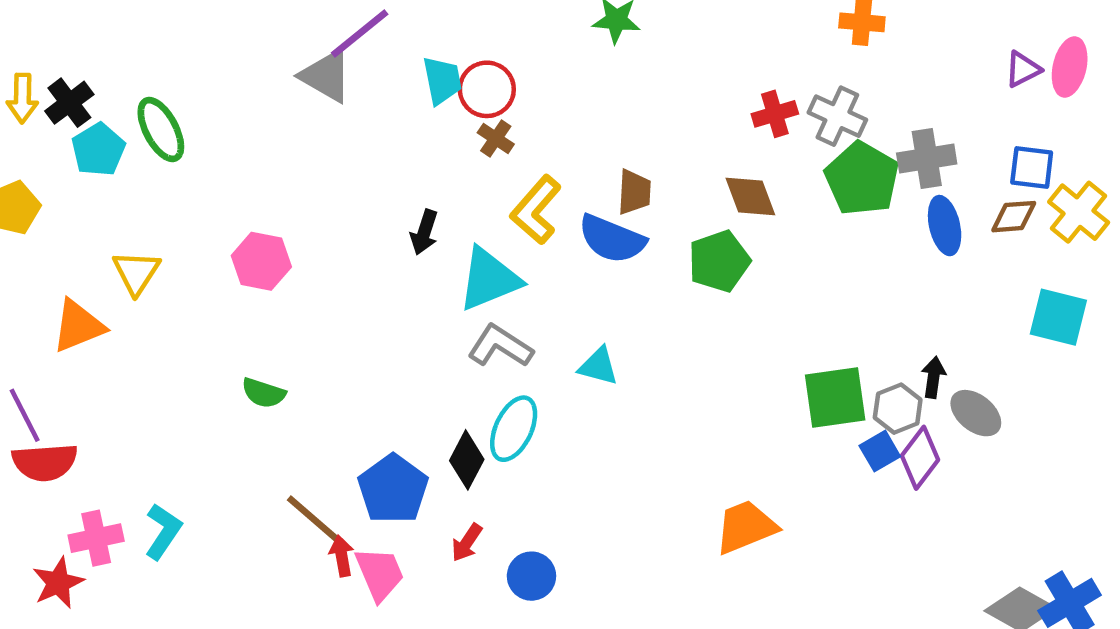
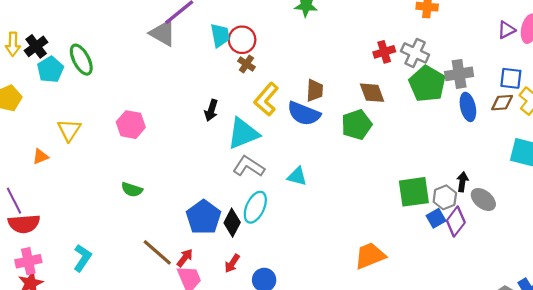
orange triangle: (78, 326) -> (40, 157), size x0.6
blue pentagon: (393, 489) -> (204, 217), moved
pink cross: (96, 538) -> (28, 261), moved
red arrow: (342, 556) -> (185, 258), moved, turned 48

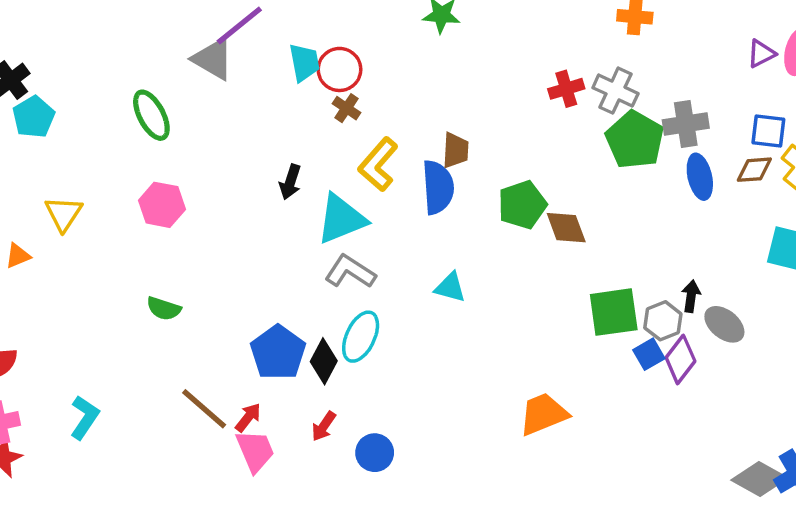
green ellipse: (81, 60) -> (151, 115), moved
brown diamond: (372, 93) -> (566, 228), moved
blue semicircle: (304, 114) -> (438, 187), turned -116
cyan triangle: (297, 176) -> (450, 287), moved

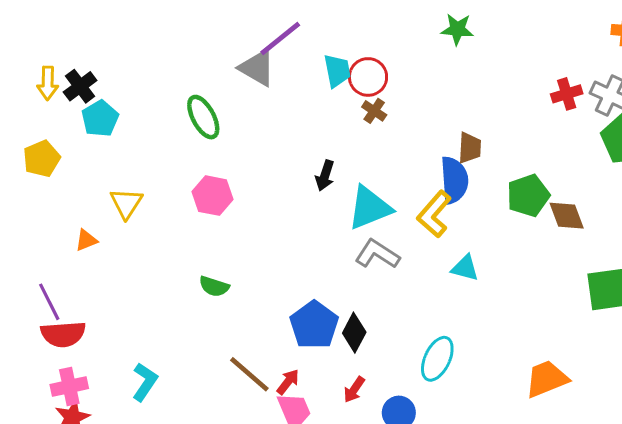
yellow L-shape: (378, 164) -> (434, 214), moved
cyan ellipse: (361, 337) -> (437, 359), moved

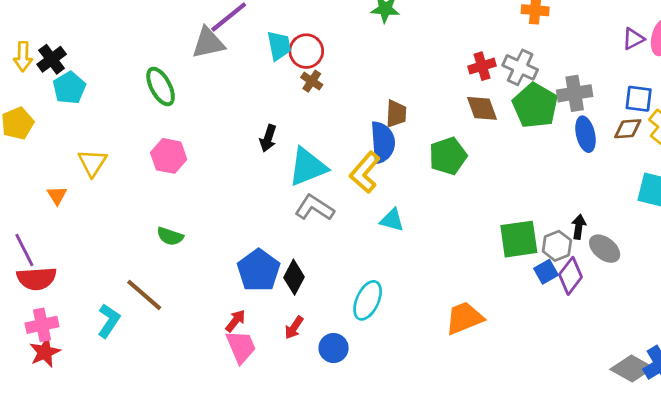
gray triangle: (257, 68) -> (208, 43), turned -42
brown diamond: (567, 216) -> (482, 108), moved
orange triangle: (86, 240) -> (57, 195), turned -40
brown line: (249, 374) -> (144, 295), moved

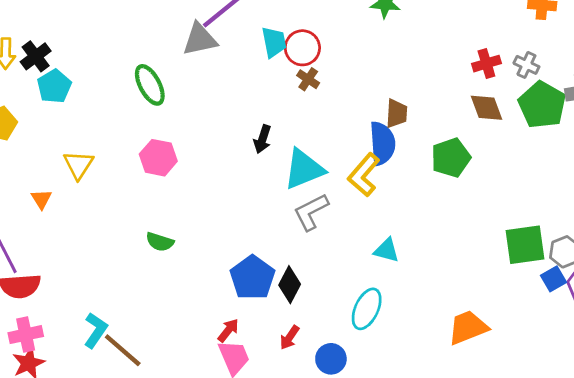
gray cross: (520, 67) -> (526, 65), size x0.7
gray L-shape: (314, 208) -> (311, 212), turned -60
cyan triangle: (392, 220) -> (387, 250), moved
brown line: (144, 295) -> (123, 350), moved

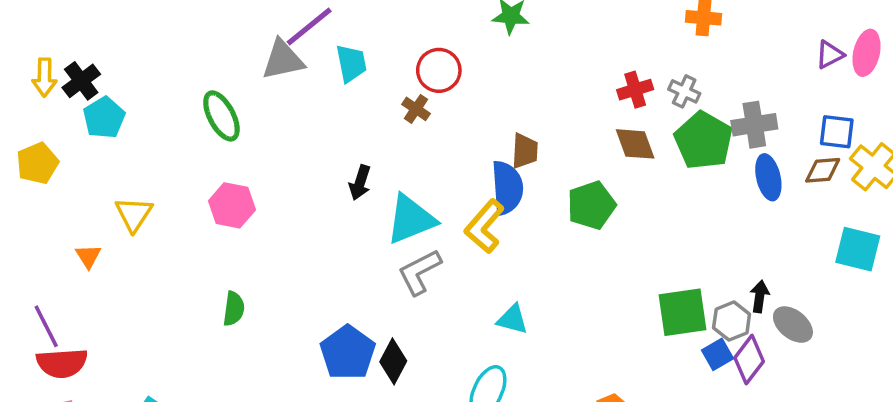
cyan trapezoid: (274, 42) -> (351, 63), moved
red circle: (302, 48) -> (439, 70), moved
green semicircle: (160, 242) -> (234, 309), turned -100

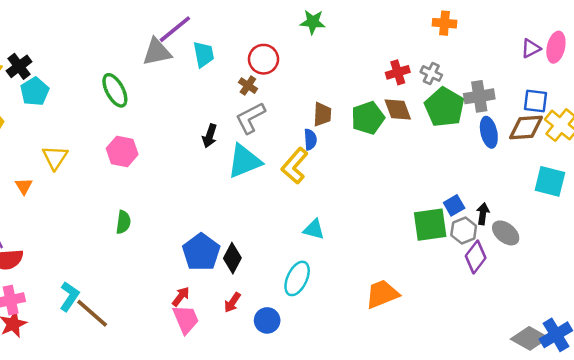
brown diamond: (823, 170) -> (526, 127), size x1.4
blue semicircle: (507, 188) -> (310, 139), size x0.6
green pentagon: (591, 205) -> (368, 118), moved
gray L-shape: (420, 272) -> (250, 118), moved
blue square: (718, 354) -> (454, 205), moved

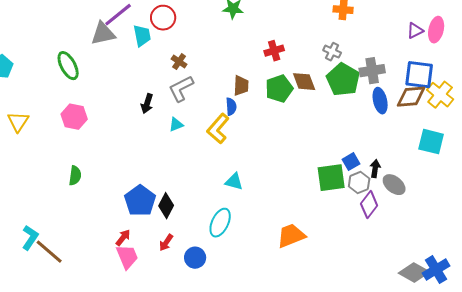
red circle: (264, 59) -> (163, 18), moved
red cross: (398, 72) -> (274, 51), moved
blue square: (536, 101) -> (419, 75), size x1.4
cyan triangle: (244, 161) -> (176, 125), size x0.5

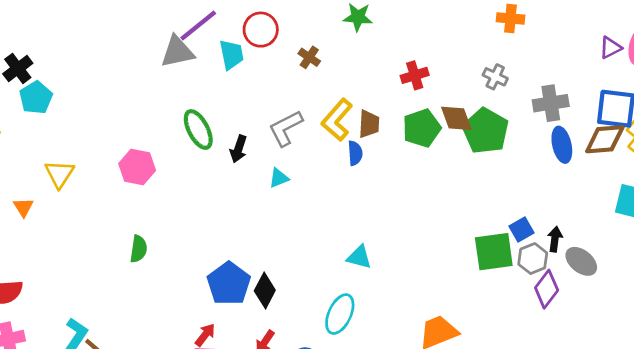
brown cross: (179, 62) -> (309, 57), moved
green ellipse: (68, 66) -> (198, 130), moved
green pentagon: (343, 80) -> (486, 131), moved
yellow L-shape: (218, 129) -> (337, 120), moved

